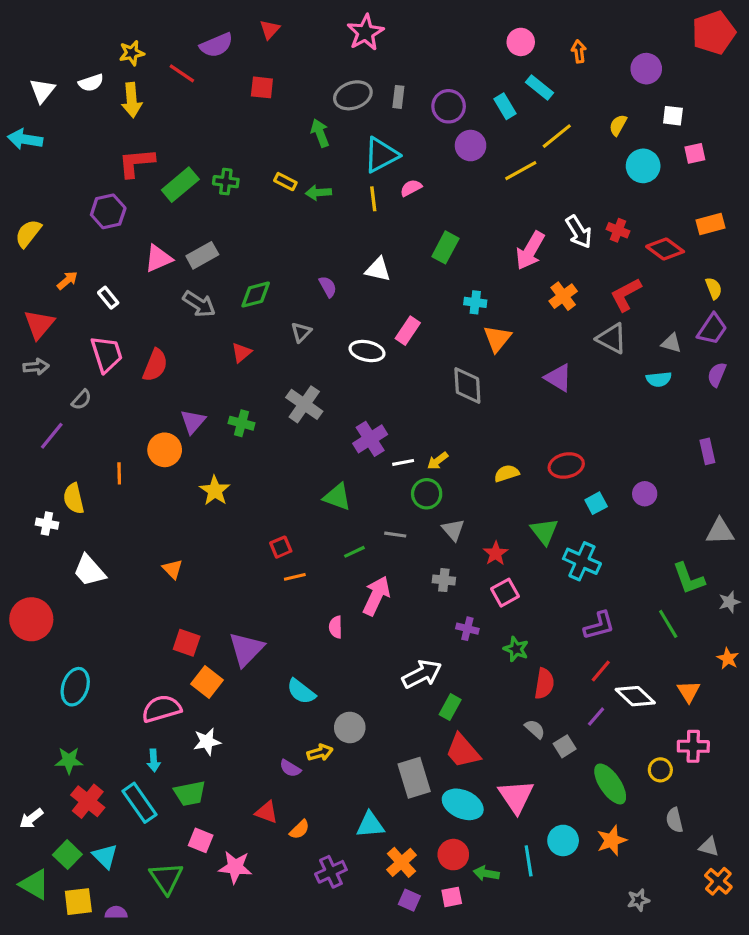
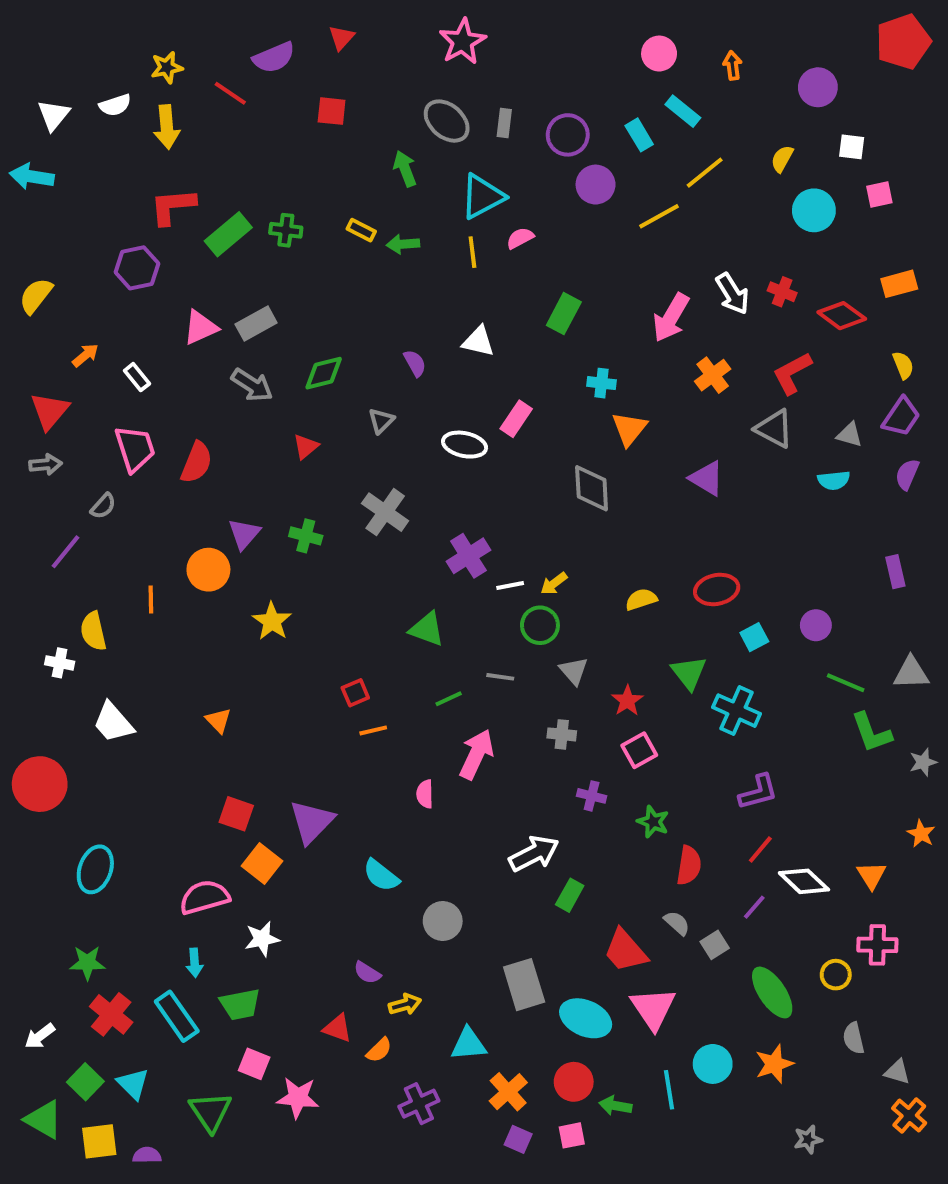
gray ellipse: (353, 95) -> (447, 121), turned 60
green line: (668, 624) -> (846, 683), moved, turned -36
red trapezoid: (463, 751) -> (625, 951), moved
yellow arrow: (320, 753) -> (405, 1004), moved

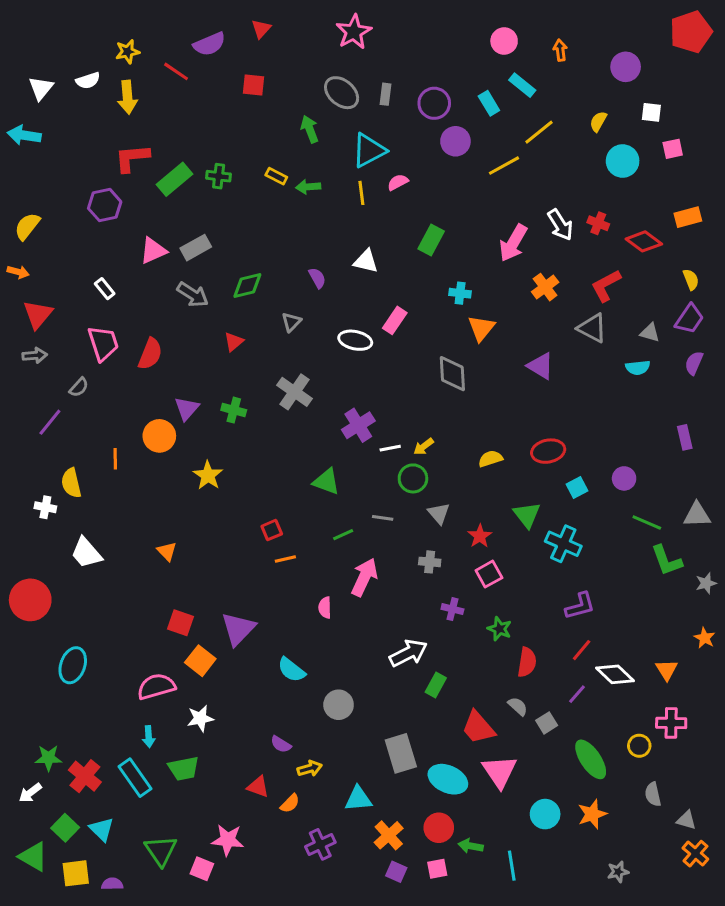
orange arrow: (85, 355) -> (18, 272), moved, turned 55
green star: (87, 963) -> (48, 758), moved
pink square: (254, 1064) -> (202, 869), moved
cyan line: (669, 1090) -> (512, 866), moved

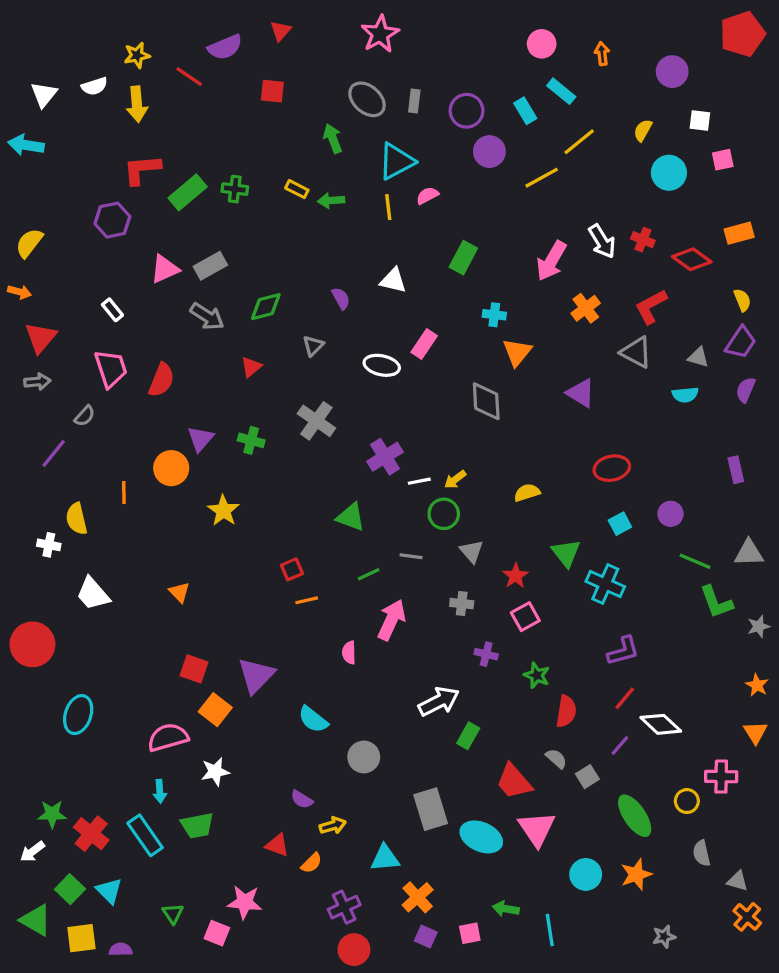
red ellipse: (548, 451) -> (612, 468), moved
orange triangle: (667, 670) -> (755, 732), moved
red circle: (439, 828) -> (354, 950), moved
green triangle: (161, 851) -> (173, 914), size x0.6

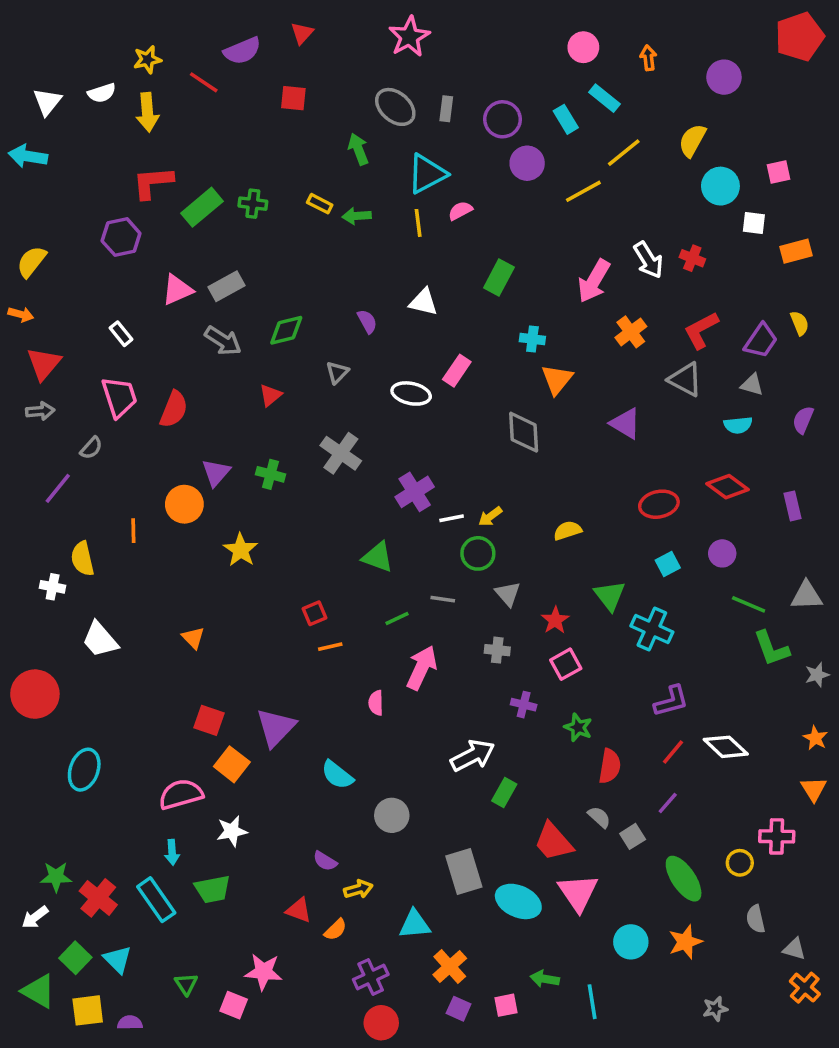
white square: (700, 121) -> (754, 223), moved
yellow semicircle: (643, 130) -> (692, 140), size x1.4
red diamond: (692, 259) -> (727, 487), moved
purple trapezoid: (741, 342) -> (761, 341), moved
white diamond: (661, 724) -> (726, 747), moved

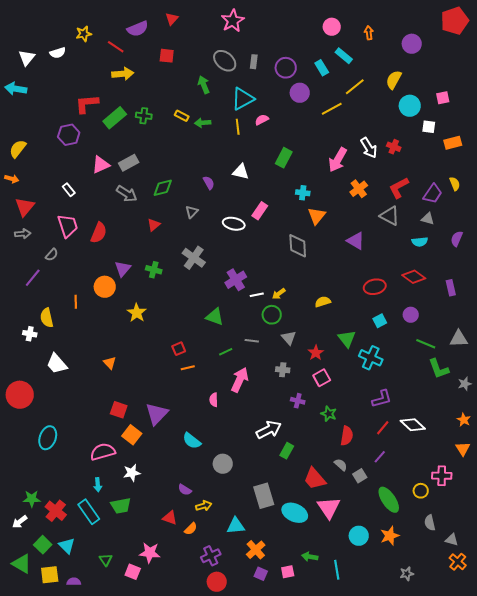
yellow arrow: (147, 112) -> (123, 74), moved, turned -90

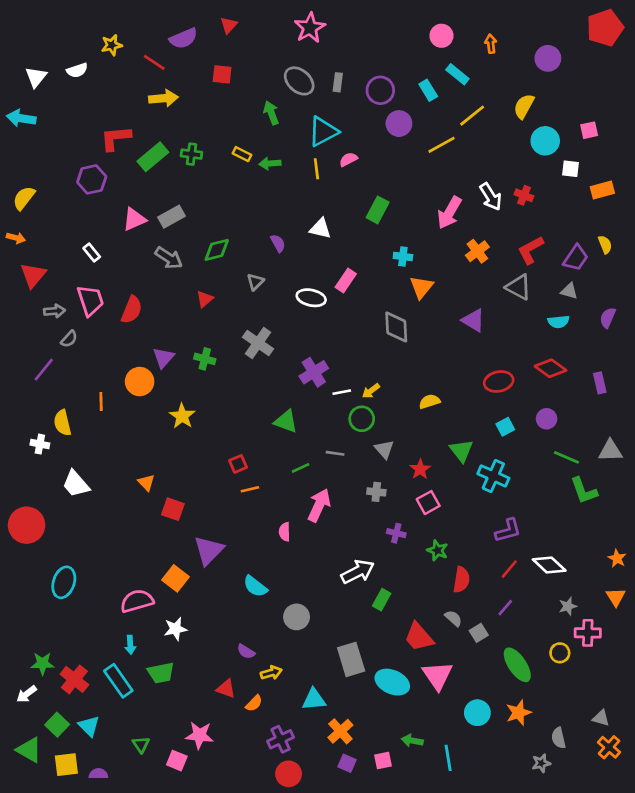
gray arrow: (23, 234) -> (54, 311), moved
gray star: (465, 384) -> (568, 606), moved
red square: (119, 410) -> (173, 509), moved
gray semicircle: (430, 523) -> (559, 738), moved

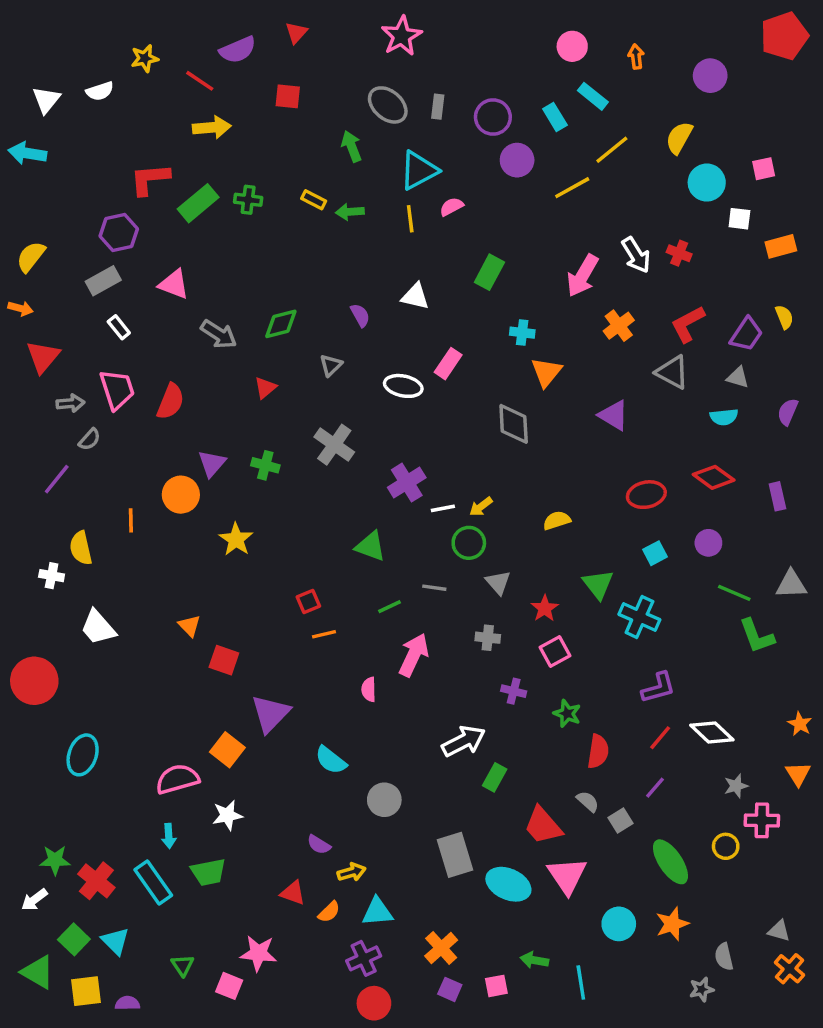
gray rectangle: (172, 217) -> (103, 281), moved
pink triangle: (134, 219) -> (174, 284), turned 45
cyan triangle: (314, 699) -> (377, 912), moved

